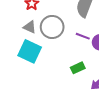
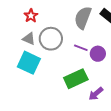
green rectangle: (78, 68) -> (76, 79), size x1.6

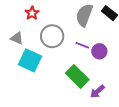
gray triangle: (29, 39) -> (17, 38), moved
green rectangle: (76, 79) -> (77, 76), turned 70

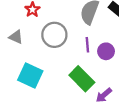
purple line: (82, 45) -> (87, 45), turned 64
cyan square: (30, 60) -> (30, 75), moved

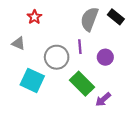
gray circle: (54, 35) -> (57, 57), moved
purple line: (87, 45) -> (80, 47), moved

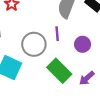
purple arrow: (103, 99) -> (87, 78), moved

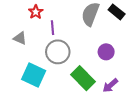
purple line: (57, 34) -> (53, 28), moved

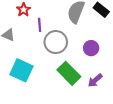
gray circle: (58, 52) -> (56, 42), moved

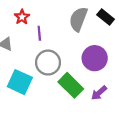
gray circle: (56, 42) -> (48, 63), moved
purple circle: (91, 48) -> (95, 58), size x1.5

